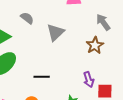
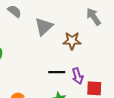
brown star: (95, 45) -> (72, 41), moved, turned 30
black line: (42, 77) -> (57, 72), moved

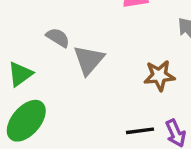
gray triangle: (44, 27) -> (89, 60), moved

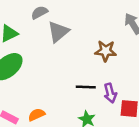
gray semicircle: (58, 38) -> (39, 13), turned -70

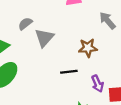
black line: (86, 87) -> (69, 72), moved

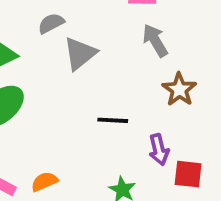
gray arrow: (107, 20) -> (155, 40), moved
brown star: (88, 48) -> (179, 90), moved, turned 30

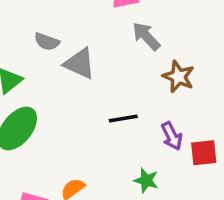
gray semicircle: (51, 23) -> (47, 42), turned -120
gray triangle: (80, 54) -> (80, 64), turned -44

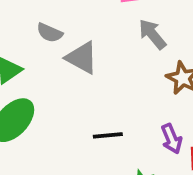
black line: (123, 118) -> (108, 135), moved

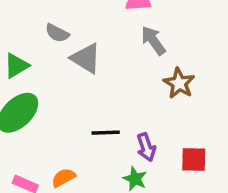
purple arrow: (172, 139) -> (146, 147), moved

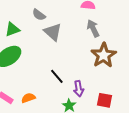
brown star: (179, 83) -> (104, 55), size x1.4
black line: (106, 133) -> (57, 76), turned 42

